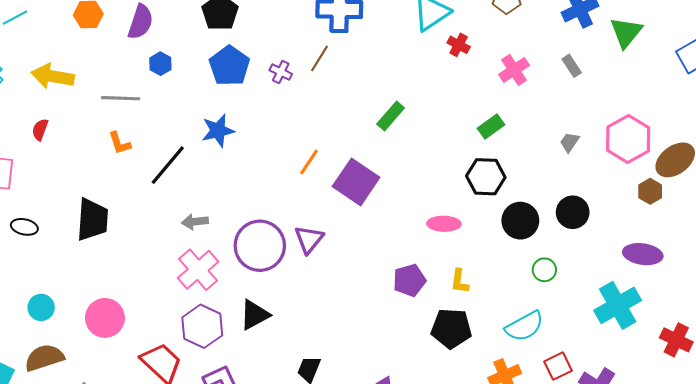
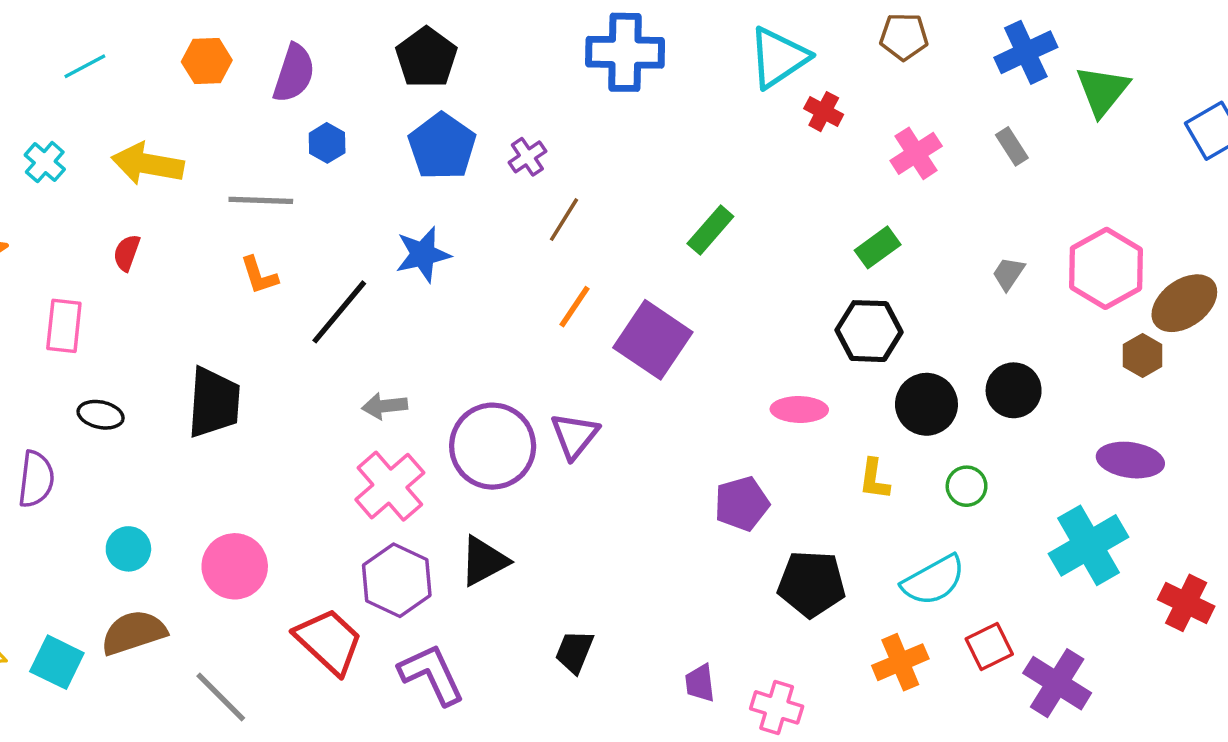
brown line: (319, 58) -> (564, 220), moved
purple cross: (281, 72) -> (527, 157), turned 30
yellow L-shape: (460, 281) -> (874, 479), moved

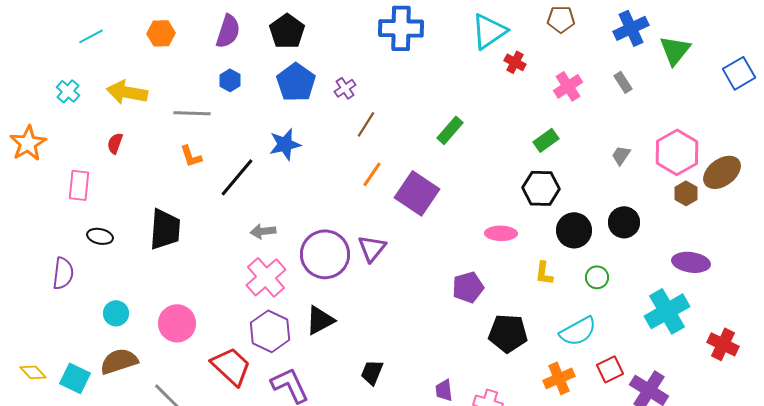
purple semicircle: (294, 73) -> (228, 31), moved
brown hexagon: (1143, 355) -> (686, 193), moved

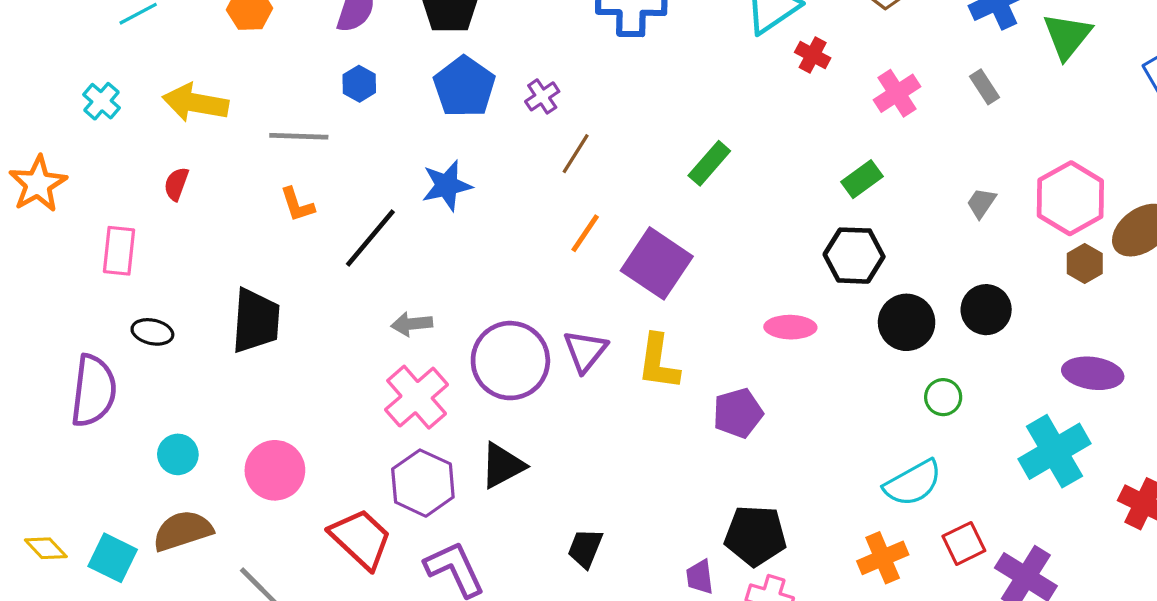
purple semicircle: (63, 273) -> (94, 391), size x1.4
yellow L-shape: (544, 273) -> (658, 362), moved, size x1.5
black pentagon: (508, 333) -> (755, 536), moved

